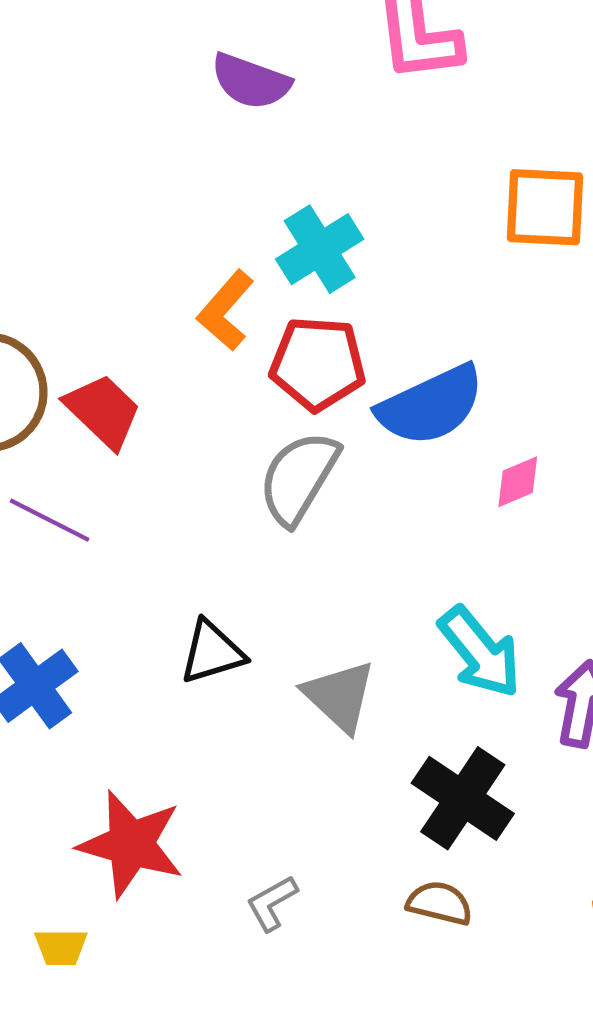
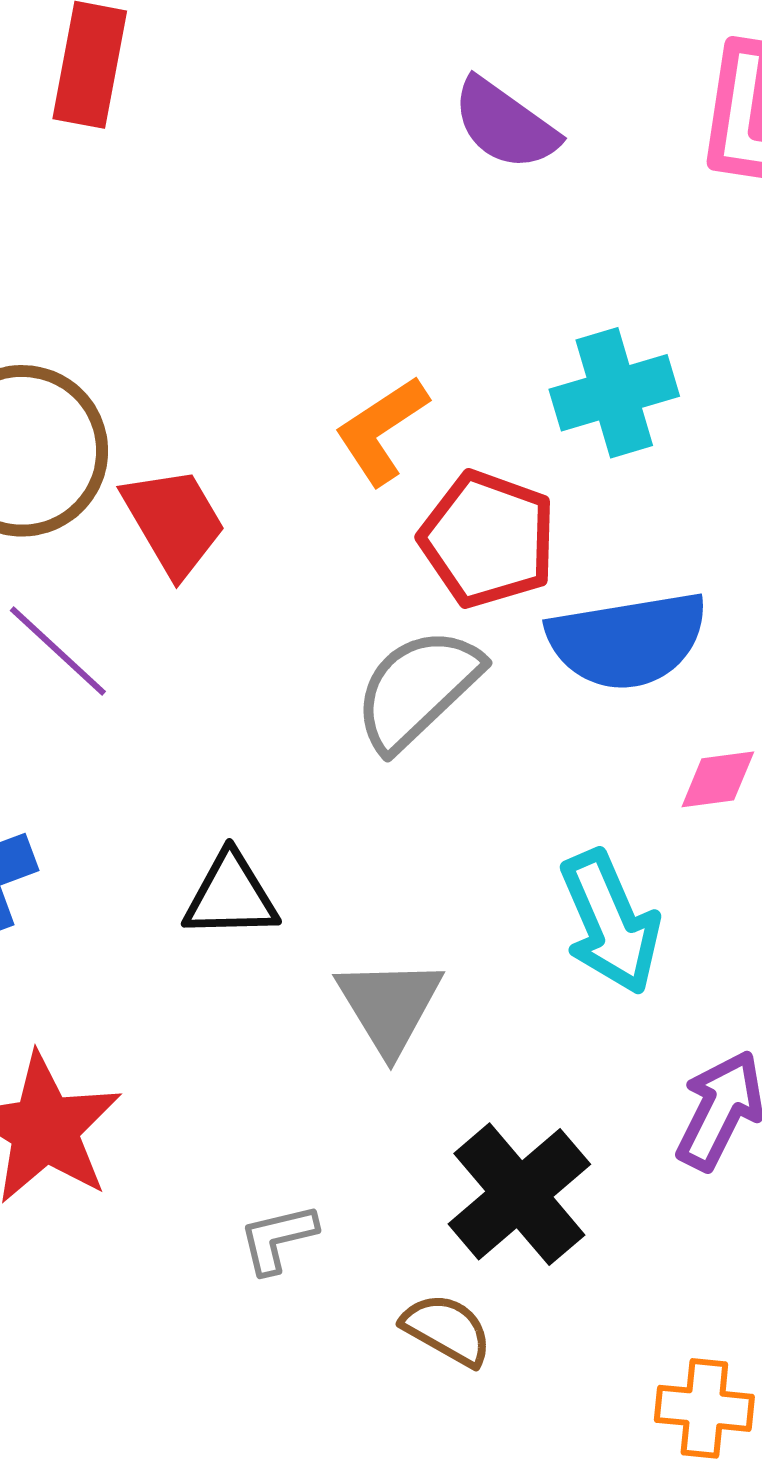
cyan cross: (320, 249) -> (614, 393), moved
cyan arrow: (480, 652) -> (610, 922), moved
gray L-shape: (272, 903) -> (278, 1239), moved

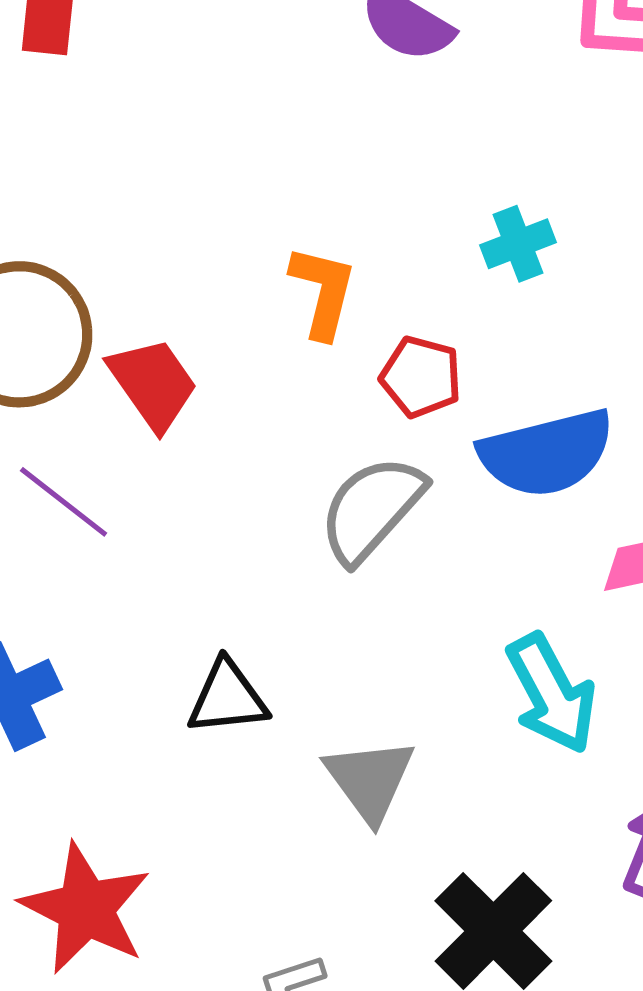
cyan cross: (614, 393) -> (518, 244), size x0.7
orange L-shape: (382, 430) -> (323, 292), turned 142
red pentagon: (488, 539) -> (421, 377), size x0.7

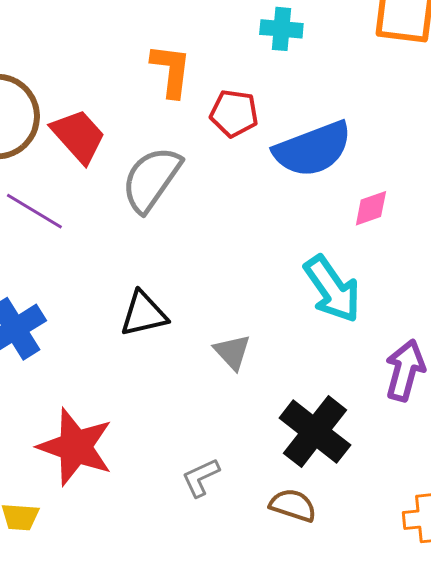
cyan cross: (518, 244) -> (281, 29), turned 33
gray semicircle: (372, 509) -> (151, 179), moved
gray triangle: (370, 780) -> (232, 352), size x0.7

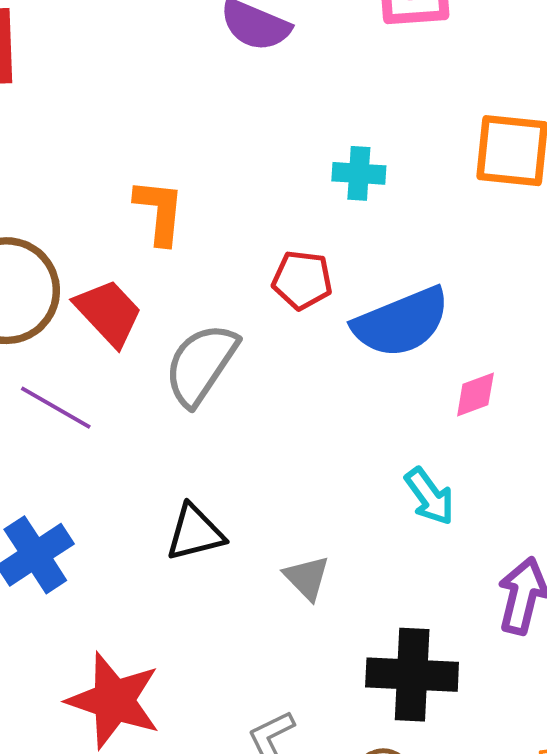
orange L-shape: (171, 71) -> (159, 212), moved
cyan arrow: (332, 289) -> (430, 496), size x0.7
black cross: (315, 432) -> (412, 675), turned -34

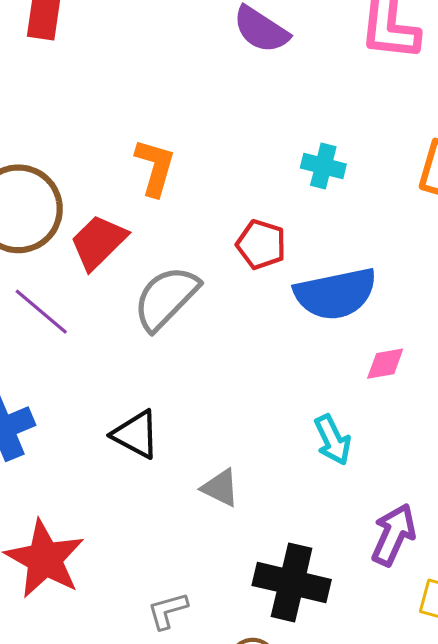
red trapezoid: (109, 313) -> (98, 242), turned -102
black triangle: (195, 533) -> (136, 434), turned 32
gray triangle: (307, 578) -> (220, 488), turned -30

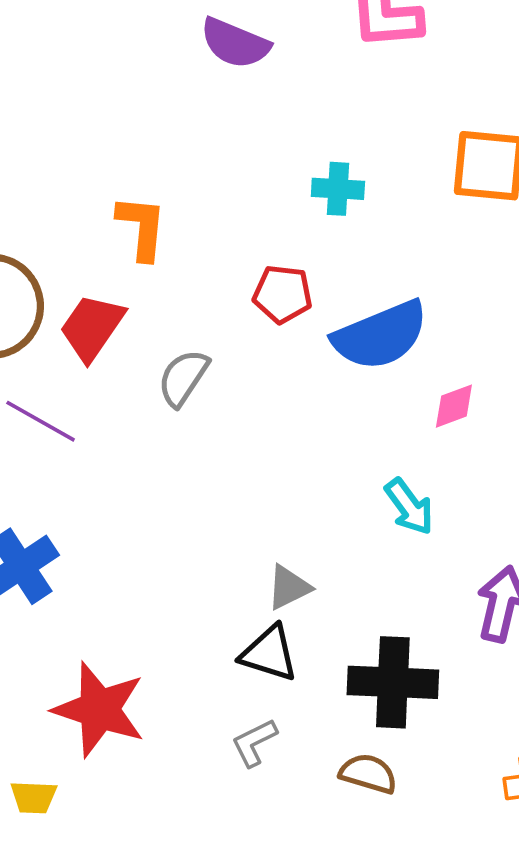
gray semicircle: (166, 298) -> (183, 378), size x0.7
black triangle: (136, 434) -> (269, 653), moved
gray triangle: (220, 488) -> (289, 587), turned -42

